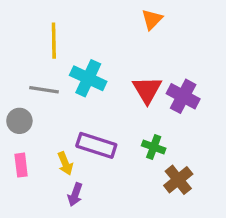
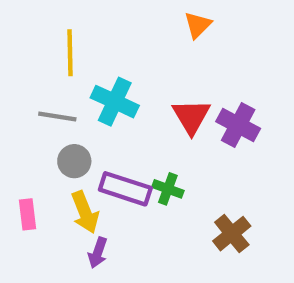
gray circle: (19, 121) -> (74, 161), moved
green cross: (154, 147) -> (168, 189), moved
yellow arrow: (65, 163) -> (85, 212), size x1.4

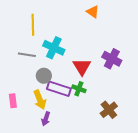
orange triangle: (198, 25) -> (93, 12), turned -40
red triangle: (191, 116) -> (82, 67), moved
gray circle: (74, 161) -> (44, 76), moved

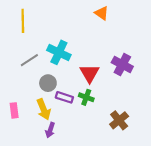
yellow line: (33, 25) -> (23, 21), moved
gray line: (27, 55) -> (29, 60), turned -42
purple rectangle: (59, 89) -> (64, 97), size x0.7

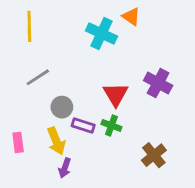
cyan cross: (59, 52) -> (102, 33), moved

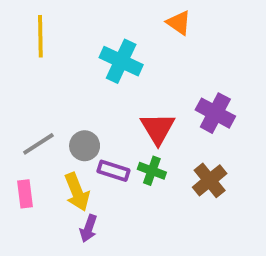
cyan cross: (102, 33) -> (121, 61), moved
gray line: (38, 77) -> (38, 144), moved
brown cross: (154, 155) -> (210, 180), moved

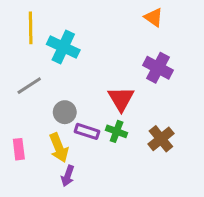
orange triangle: (179, 23) -> (154, 17), moved
cyan cross: (121, 61) -> (63, 47), moved
purple cross: (215, 113) -> (158, 68), moved
gray line: (38, 144) -> (29, 86), moved

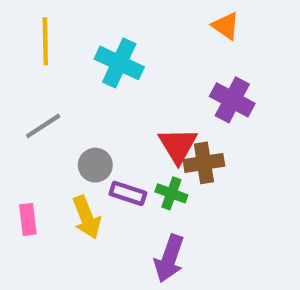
cyan cross: (63, 47) -> (119, 63), moved
brown cross: (161, 139) -> (204, 163), moved, turned 30
purple arrow: (68, 176) -> (169, 259), moved, size x1.5

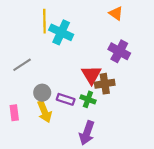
yellow line: (45, 41) -> (44, 21), moved
gray circle: (95, 165) -> (42, 93), moved

